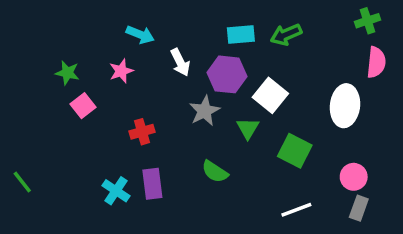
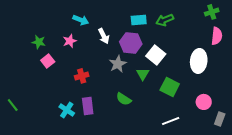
gray rectangle: (359, 208) -> (220, 119), moved

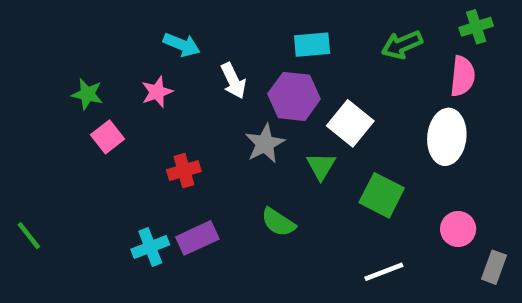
green arrow: (165, 20) -> (402, 45), moved
pink semicircle: (217, 36) -> (463, 76), moved
purple rectangle: (88, 106) -> (197, 238), turned 72
cyan cross: (67, 110) -> (150, 247), turned 35

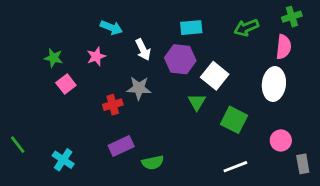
gray star: (265, 144) -> (139, 88), moved, turned 30
green semicircle: (278, 222) -> (153, 163), moved, turned -45
cyan cross: (150, 247) -> (63, 160), moved, turned -35
gray rectangle: (494, 267) -> (303, 164), turned -30

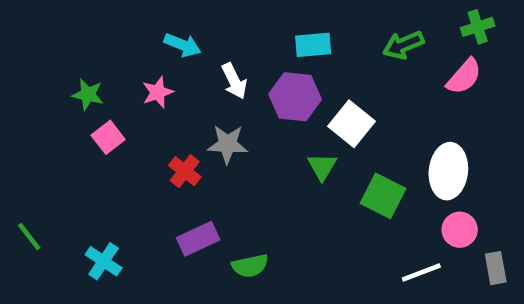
pink semicircle: (284, 47) -> (464, 76), turned 35
white ellipse: (274, 84) -> (448, 171), moved
red cross: (113, 105) -> (185, 171), turned -36
white line: (235, 167) -> (421, 273), moved

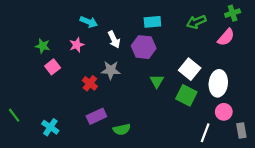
white square: (351, 124) -> (190, 69), moved
white line: (421, 273) -> (205, 133), turned -48

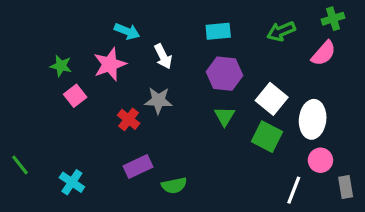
pink star: (77, 45) -> (110, 64), size x1.5
purple hexagon: (144, 47) -> (224, 74), moved

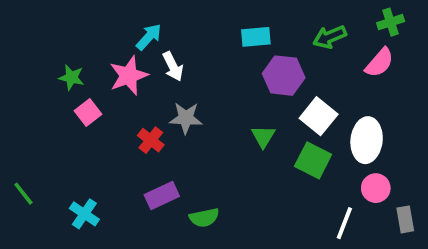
cyan arrow: (127, 31) -> (149, 37), turned -70
white arrow: (163, 56) -> (173, 66), moved
purple hexagon: (224, 74) -> (284, 76), moved

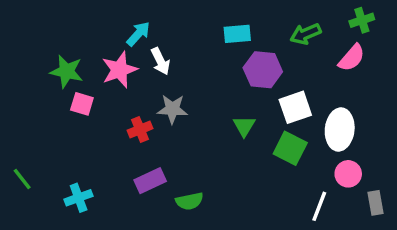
green star: (71, 77) -> (67, 71), size x1.4
pink square: (88, 112) -> (82, 104), turned -35
white square: (319, 116) -> (295, 107), turned 32
red cross: (151, 140) -> (140, 129), turned 30
cyan cross: (84, 214) -> (79, 198), turned 36

